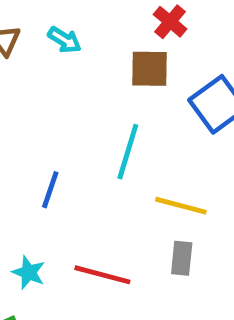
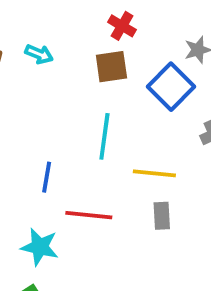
cyan star: (29, 272) -> (40, 247), size x1.4
red line: (102, 275) -> (89, 215), moved

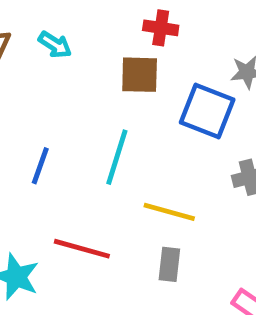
red cross: (122, 26) -> (161, 28), turned -32
blue square: (171, 87) -> (207, 111), turned -33
blue line: (47, 177) -> (40, 166), moved

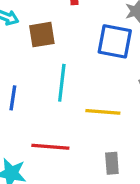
brown square: (140, 75) -> (42, 35), moved
gray rectangle: (169, 264) -> (112, 163), moved

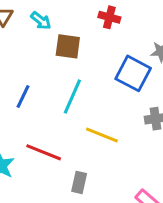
gray rectangle: (112, 163) -> (79, 182), moved

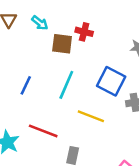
red cross: (109, 17) -> (84, 32), moved
blue square: (133, 73) -> (111, 81), moved

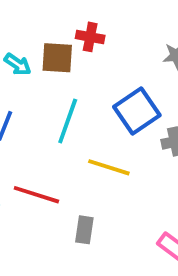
cyan arrow: (40, 23) -> (18, 64), moved
blue square: (111, 81) -> (137, 111), turned 32

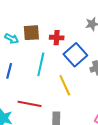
red cross: (90, 37) -> (57, 38), moved
yellow line: (109, 167) -> (65, 85), turned 55

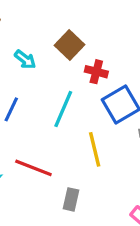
brown square: (31, 33) -> (69, 45), moved, turned 36

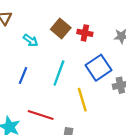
red cross: (96, 72) -> (85, 33), moved

